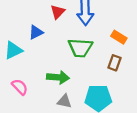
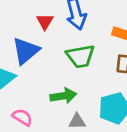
blue triangle: (36, 32) -> (26, 51), size x1.6

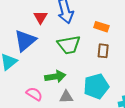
pink semicircle: (22, 117) -> (34, 94), moved

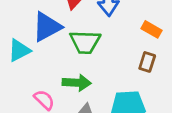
green trapezoid: (69, 45) -> (85, 42), moved

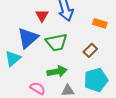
brown rectangle: (147, 62) -> (90, 50), moved, turned 40

